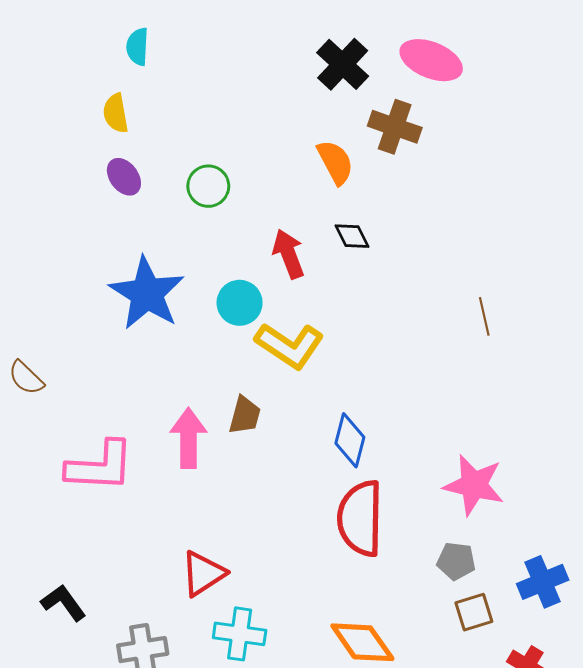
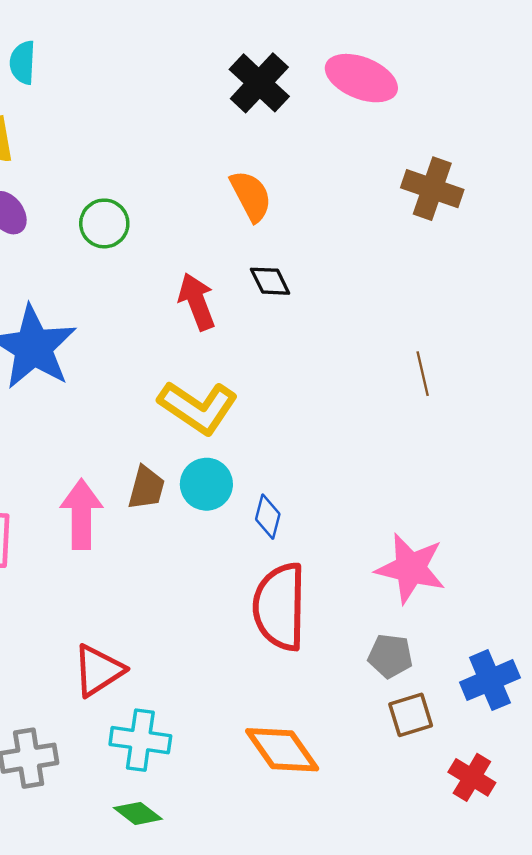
brown cross: (395, 127) -> (432, 189), moved
cyan circle: (240, 303) -> (206, 484), moved
blue diamond: (350, 440) -> (268, 517), size x0.7

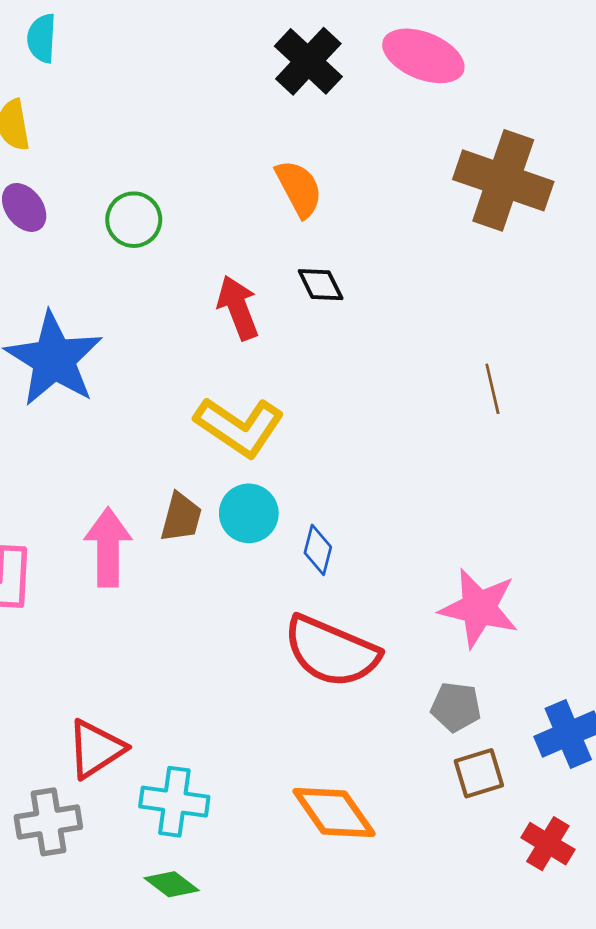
brown cross: (432, 189) -> (503, 180), size x1.4
red semicircle: (280, 607) -> (331, 651), turned -68
red triangle: (98, 670) -> (96, 749), moved

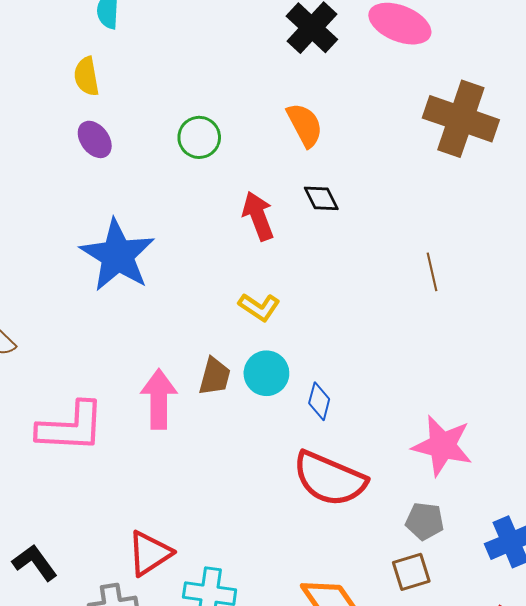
green circle: (134, 220) -> (199, 137), moved
brown line: (492, 389) -> (432, 272), moved
yellow L-shape: (239, 427) -> (259, 307), size x0.6
brown square: (479, 773) -> (411, 572), moved

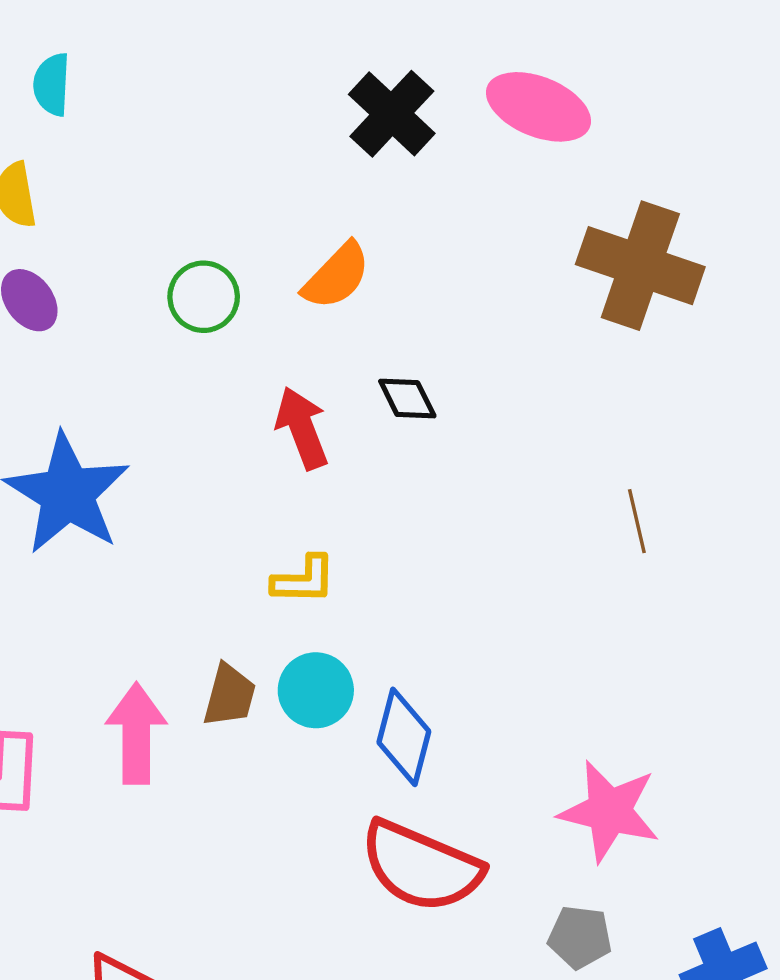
orange semicircle: (305, 125) -> (337, 276), moved, turned 72
brown line: (432, 272) -> (637, 521), moved
yellow L-shape: (259, 307) -> (304, 580), turned -33
blue diamond: (319, 401) -> (404, 737), size x1.5

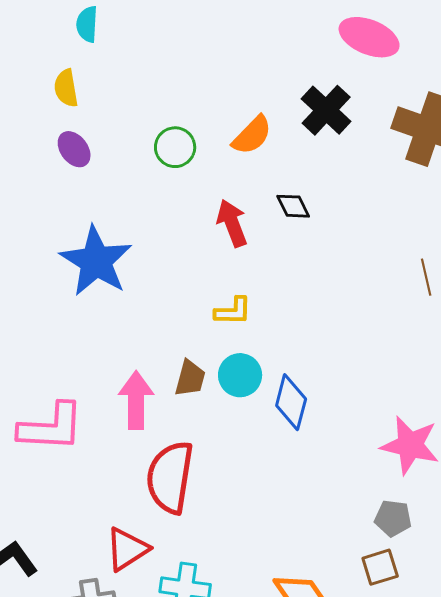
black cross: (392, 114) -> (326, 110), moved
red semicircle: (421, 866) -> (170, 477), moved, turned 76

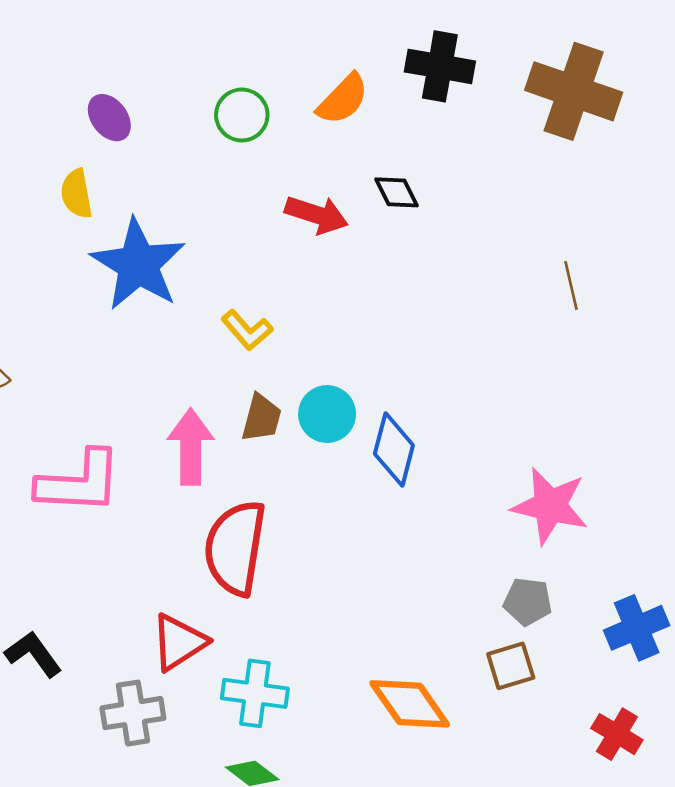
yellow semicircle: (66, 88) -> (77, 194), moved
black cross: (326, 110) -> (440, 66), turned -33
red arrow: (232, 223) -> (317, 215), turned 129
yellow L-shape: (233, 311) -> (247, 330), moved, turned 48

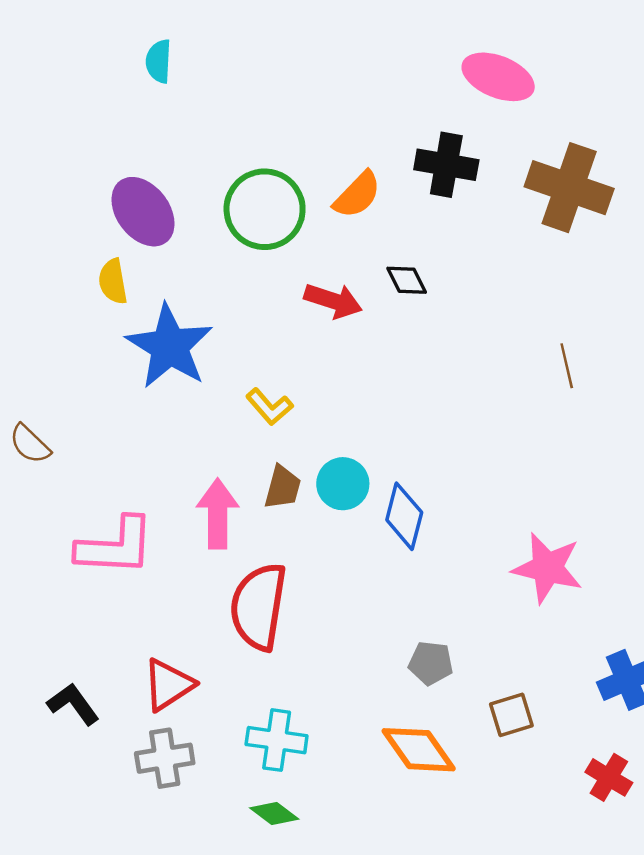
green circle: (242, 115) -> (265, 209), size x1.6
purple ellipse: (109, 118) -> (143, 212), size x1.6
gray pentagon: (528, 602) -> (431, 663), moved
red triangle: (179, 642) -> (168, 685), moved

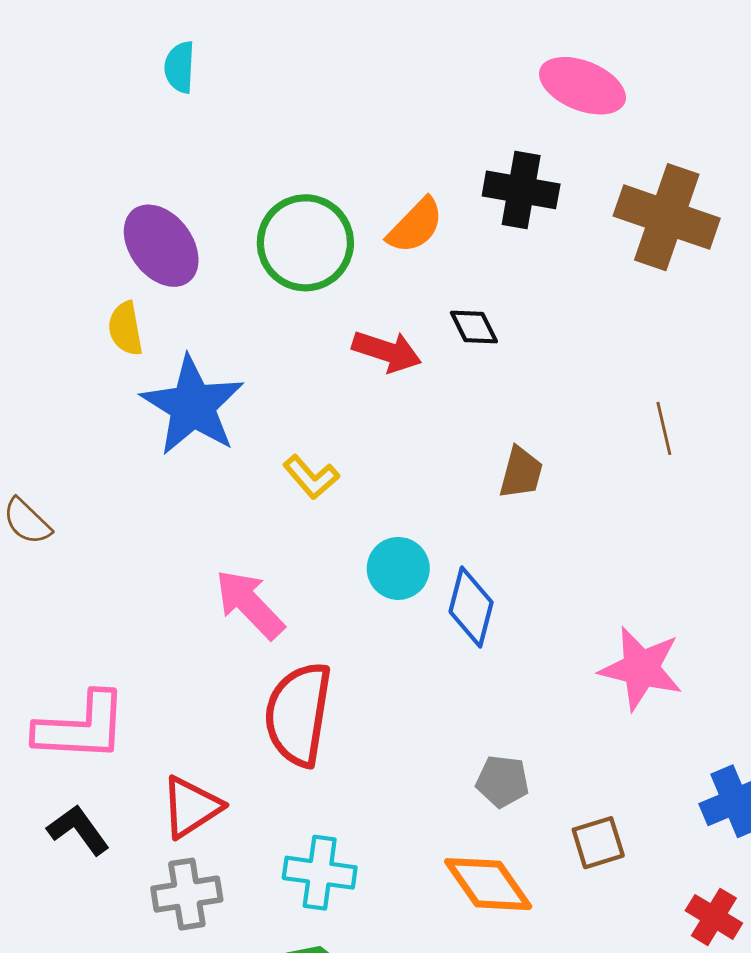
brown trapezoid: (283, 487) -> (521, 473), moved
pink arrow: (218, 514) -> (250, 604), turned -44
pink L-shape: (115, 546) -> (81, 727), moved

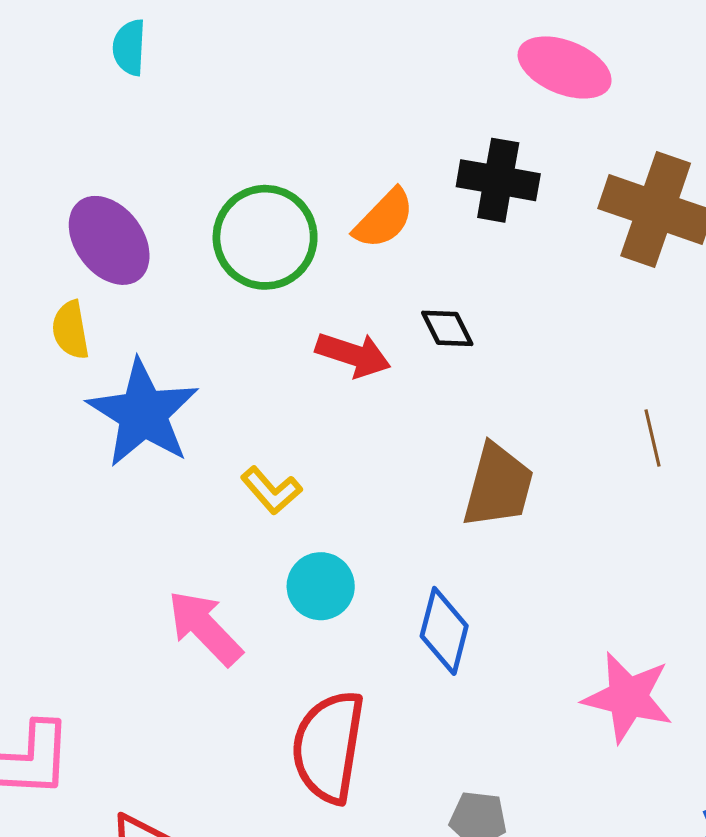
brown trapezoid: (521, 473) -> (498, 486), size x1.5
cyan circle: (398, 568) -> (321, 586), moved
red semicircle: (298, 714) -> (328, 747), moved

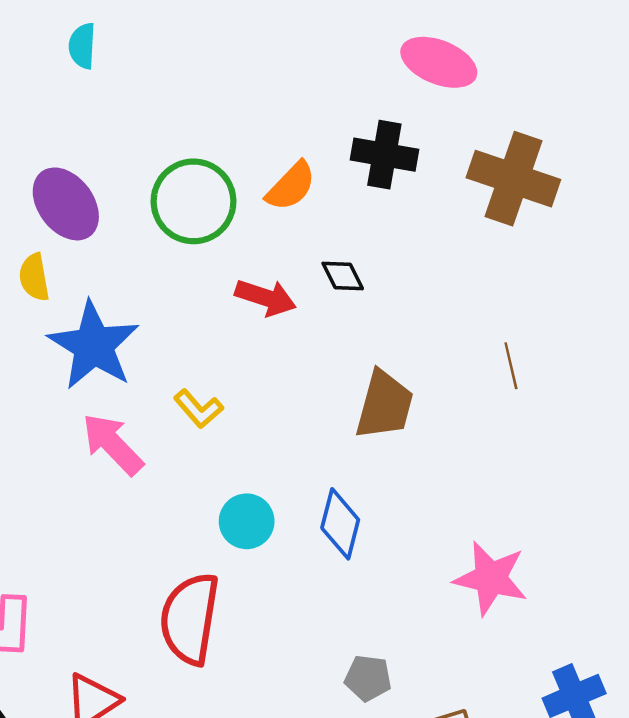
cyan circle: (321, 586) -> (247, 521), moved
pink arrow: (205, 628) -> (113, 444), moved
red semicircle: (328, 747) -> (190, 619), moved

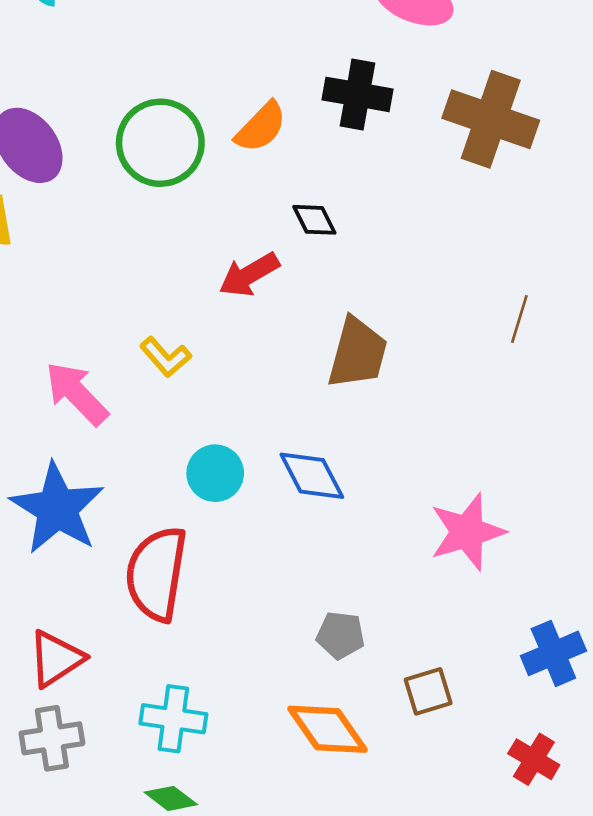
red arrow: (266, 297) -> (249, 275), moved, turned 132
blue star: (94, 346) -> (57, 508), moved
brown line: (511, 366) -> (519, 319), moved, turned 30
blue diamond: (340, 524) -> (312, 476), turned -42
pink star: (491, 578) -> (467, 532), turned -30

